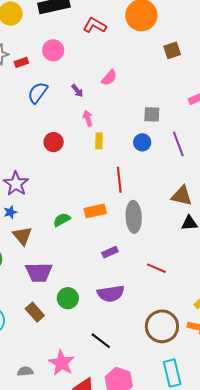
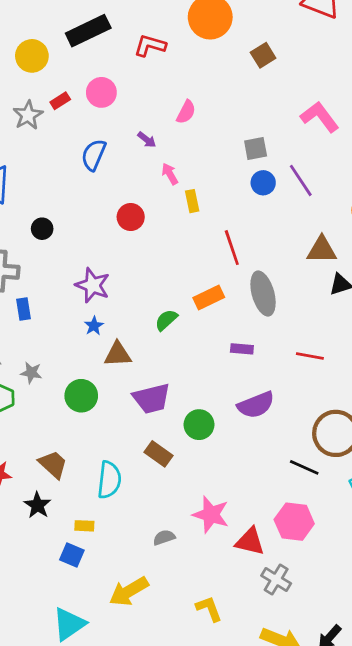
red rectangle: (21, 62) -> (60, 101), moved
blue circle: (142, 142) -> (263, 183), moved
brown triangle: (22, 236) -> (118, 354), turned -40
purple rectangle: (110, 252) -> (242, 349), turned 42
black line: (101, 341) -> (304, 467), moved

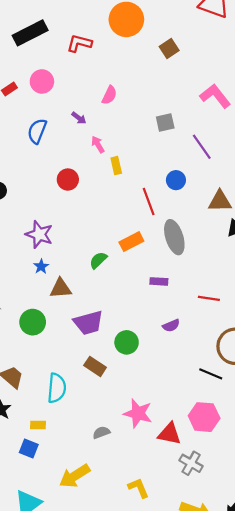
blue circle: (263, 183) -> (176, 180), moved
red line: (310, 356) -> (209, 298), moved
purple semicircle: (256, 405) -> (171, 326), size x0.6

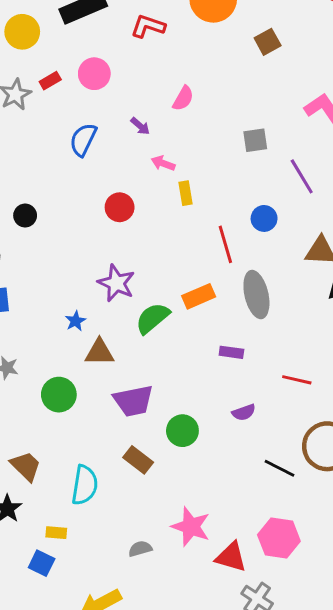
pink arrow: (98, 144) -> (163, 163), turned -42
purple star: (39, 234) -> (116, 283), moved
green semicircle: (98, 260) -> (152, 318), size x1.4
black line: (211, 374) -> (279, 468), moved

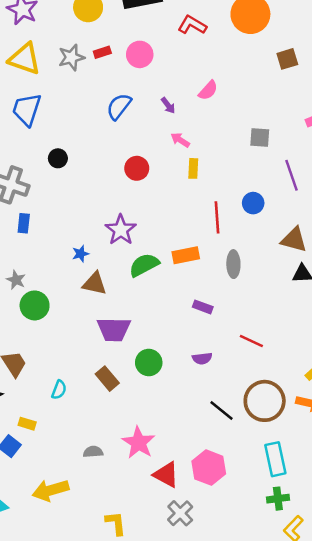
gray ellipse: (256, 295) -> (233, 264), size x0.7
green circle: (59, 395) -> (35, 305), moved
cyan semicircle: (85, 485) -> (59, 390), size x0.6

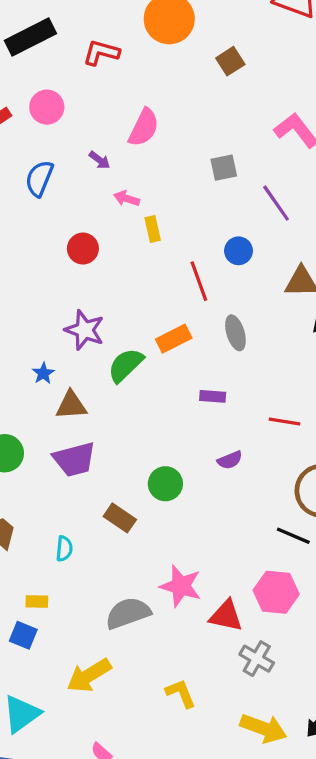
pink semicircle: (208, 90) -> (144, 128), size x1.4
purple trapezoid: (114, 329) -> (74, 459), moved
black line: (222, 410) -> (293, 536), moved
gray semicircle: (93, 452) -> (128, 613), size x1.8

